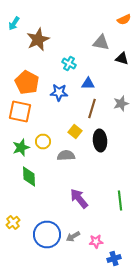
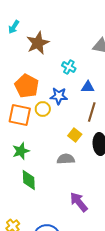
yellow circle: (43, 142) -> (43, 109), moved

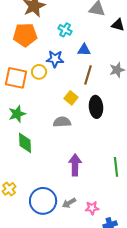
orange pentagon: (27, 86) -> (25, 35), moved, turned -30
purple arrow: (79, 202) -> (75, 165), turned 40

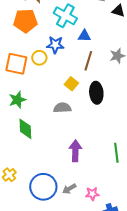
cyan cross: (65, 30) -> (65, 16), size x1.6

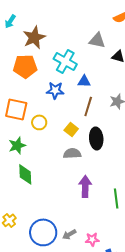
yellow circle: (39, 58) -> (39, 122), moved
gray semicircle: (62, 108) -> (72, 153), moved
purple arrow: (75, 151) -> (85, 186), moved

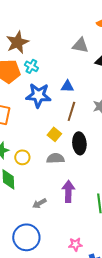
cyan cross: (65, 61) -> (31, 66), moved, size x0.6
blue star: (55, 90) -> (38, 95), size x1.4
yellow circle: (39, 122) -> (22, 157), moved
gray arrow: (69, 234) -> (39, 203), moved

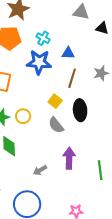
cyan cross: (31, 66) -> (43, 38), moved
yellow circle: (22, 157) -> (23, 116), moved
gray semicircle: (55, 158) -> (56, 125), turned -126

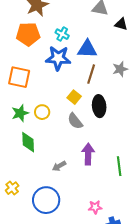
blue triangle: (68, 53) -> (87, 49), size x1.5

